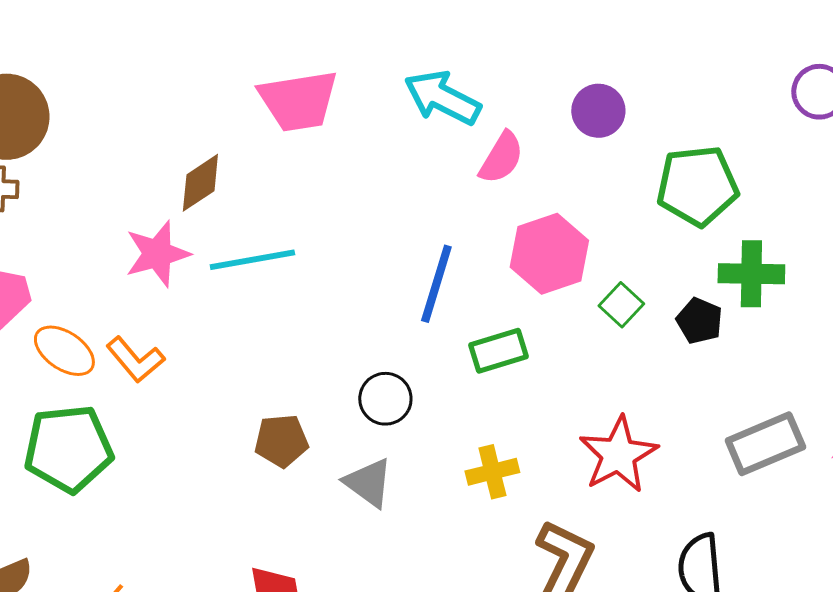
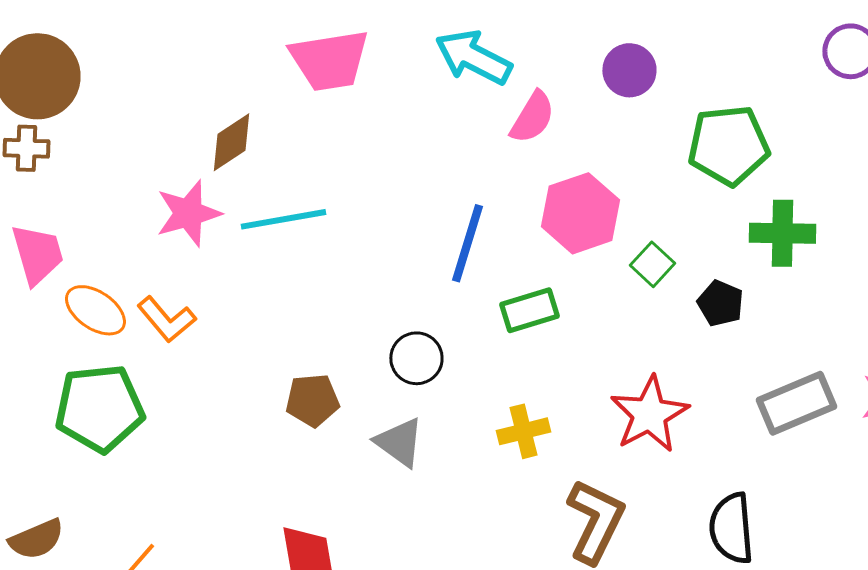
black pentagon: (699, 321) -> (720, 303), moved

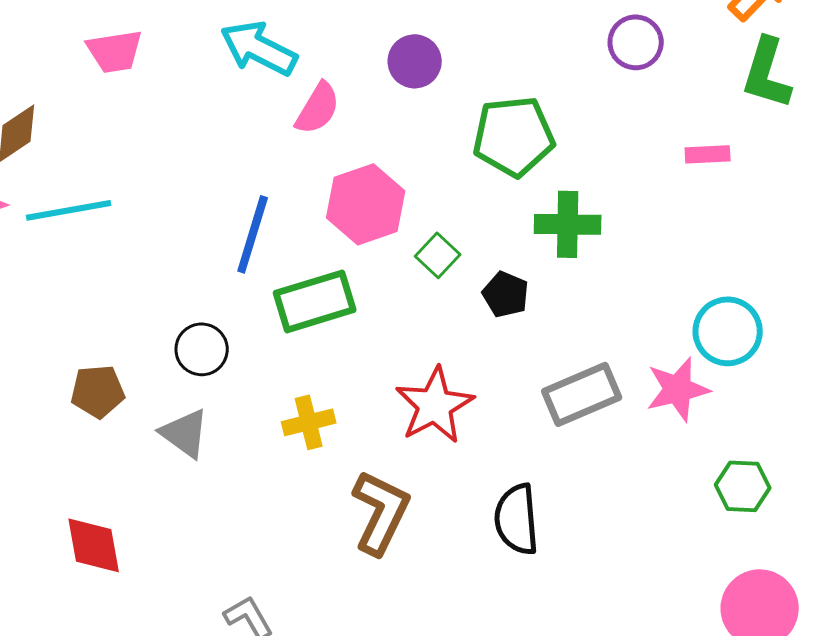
pink trapezoid: (329, 60) -> (115, 51), size x0.7
green rectangle: (529, 310) -> (315, 301), size x1.4

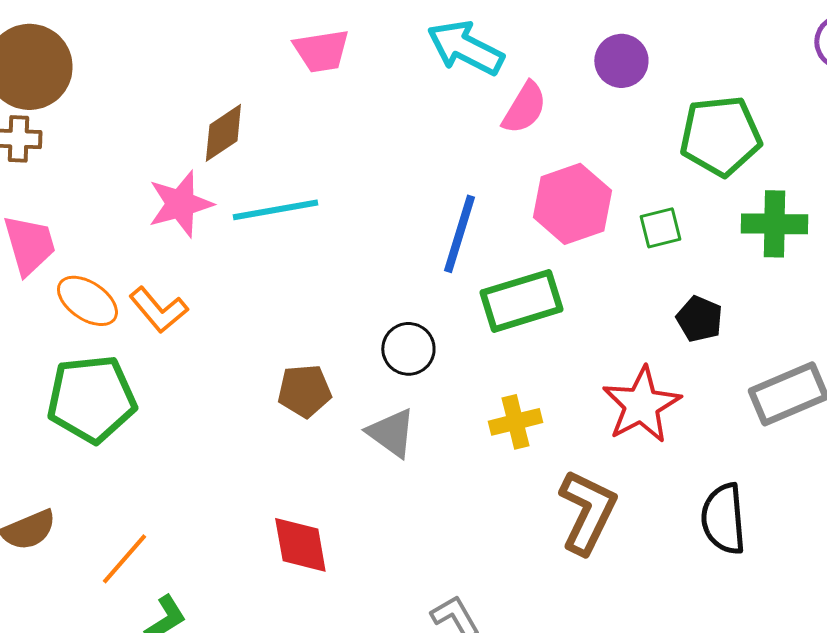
green square: (438, 255) -> (660, 228), moved, turned 33
black pentagon: (506, 294) -> (699, 319), moved

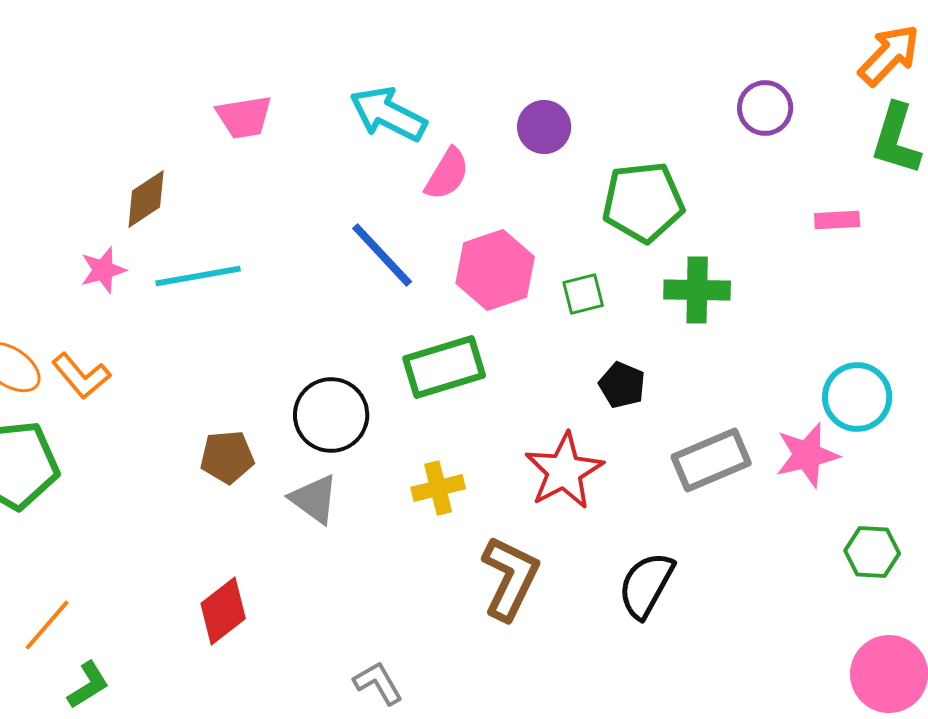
pink star: (180, 204) -> (103, 270), size x0.7
blue line: (459, 234) -> (382, 255), moved, turned -60
black circle: (408, 349) -> (331, 415), size x1.4
black semicircle: (723, 519) -> (646, 585), turned 34
red diamond: (300, 545) -> (223, 611), turned 62

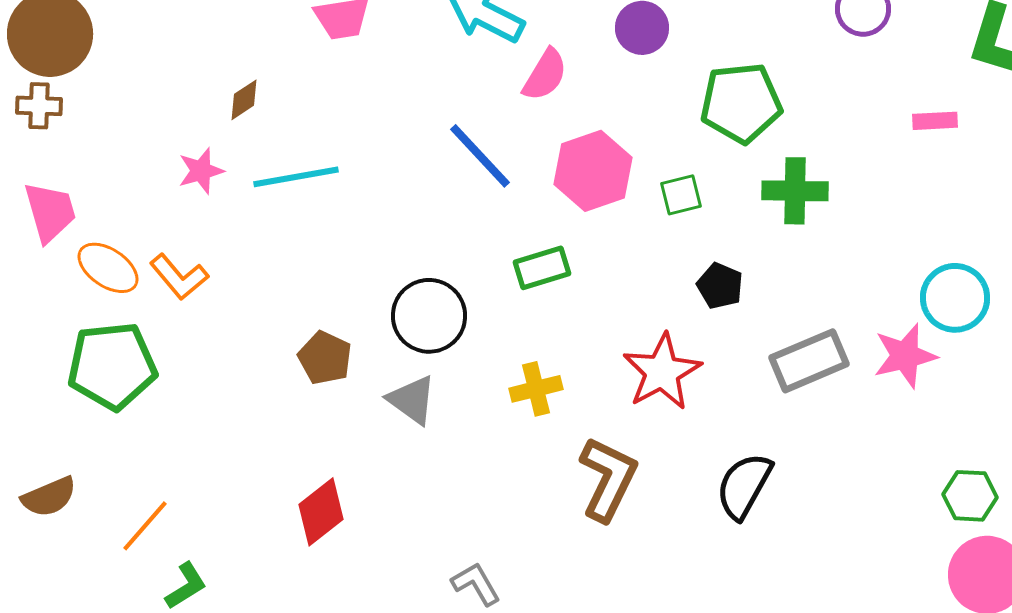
brown diamond: (146, 199) -> (244, 100), size x0.7
green rectangle: (444, 367) -> (542, 268), size x0.7
brown pentagon: (227, 457) -> (325, 358), turned 30
green hexagon: (872, 552) -> (970, 496), moved

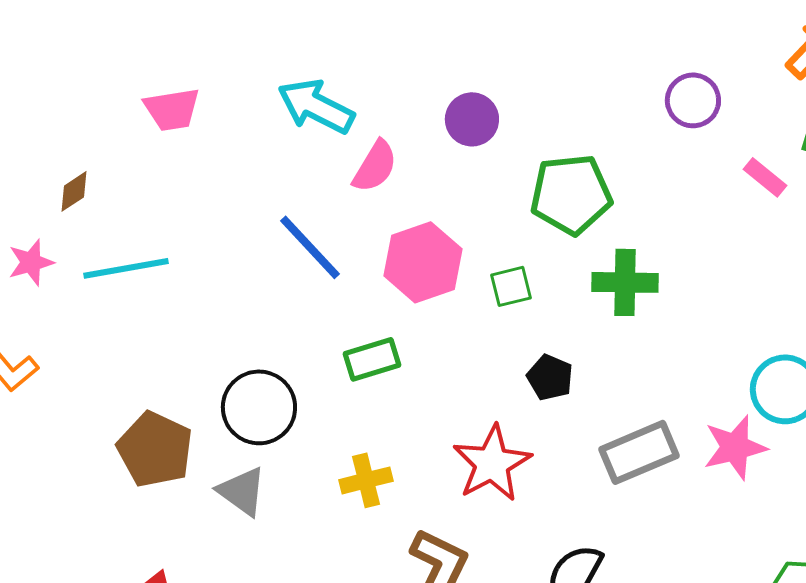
pink rectangle: (935, 121) -> (765, 177), moved, turned 42
brown pentagon: (325, 358) -> (155, 449), size x1.4

